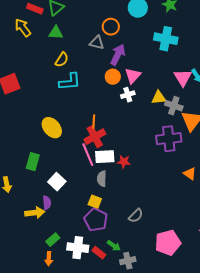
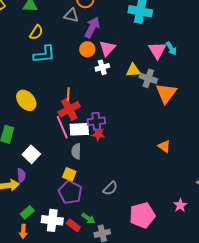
purple cross: (169, 139) -> (96, 121), moved, size x0.7

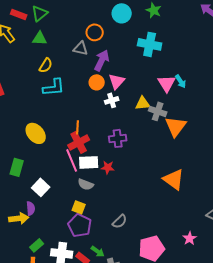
purple cross: (96, 121) -> (118, 138), moved
orange triangle: (164, 146) -> (174, 179), size x1.6
gray semicircle: (76, 151) -> (86, 184), turned -70

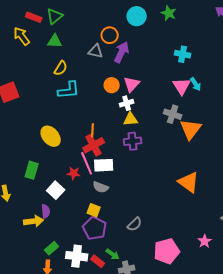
cyan cross: (150, 44) -> (183, 54), moved, size x0.7
purple arrow: (102, 60) -> (122, 52), moved
yellow triangle: (143, 103) -> (131, 119), moved
red star: (108, 167) -> (74, 173), moved

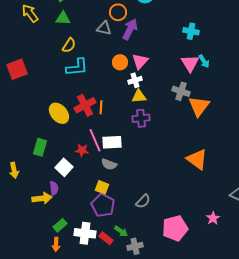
red cross: (94, 145) -> (85, 105), moved

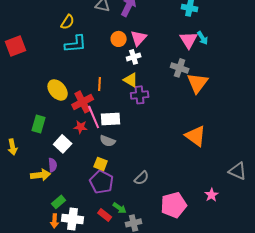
yellow triangle: (139, 96) -> (131, 80), moved, turned 35
red cross: (85, 105) -> (83, 102), moved
white cross: (85, 233) -> (73, 219), moved

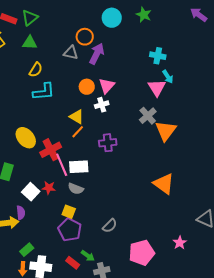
cyan arrow: (203, 38) -> (168, 77), moved
gray cross: (180, 68) -> (148, 116), turned 30
yellow triangle: (131, 80) -> (77, 117), moved
orange line: (100, 84) -> (78, 132), moved, turned 40
red star: (81, 127) -> (49, 188), moved

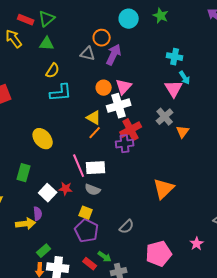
white cross: (102, 105) -> (119, 106), size x1.6
orange triangle: (166, 131) -> (183, 132), size x0.6
red cross: (51, 150) -> (131, 130), moved
orange triangle: (164, 184) -> (164, 189), moved, turned 40

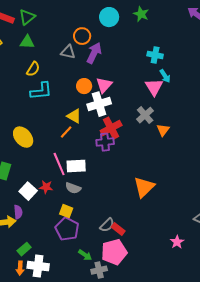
orange line: (95, 133) -> (66, 132), moved
pink pentagon: (159, 254) -> (114, 252), moved
red rectangle: (90, 264) -> (118, 229), moved

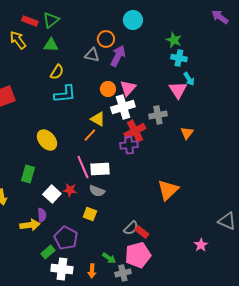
green star: (141, 14) -> (174, 40), moved
gray cross: (145, 115) -> (158, 115), moved, turned 30
purple pentagon: (67, 229) -> (66, 238), moved
orange arrow: (20, 268) -> (92, 271), moved

